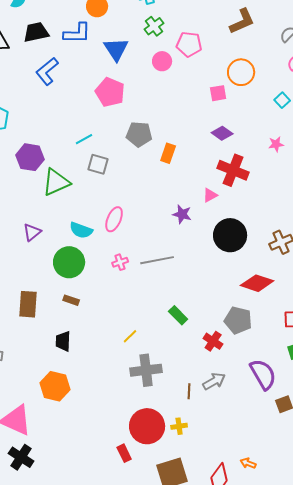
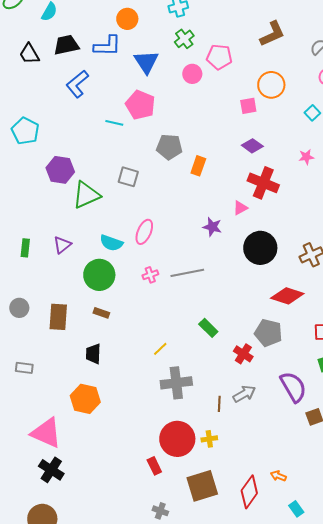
cyan line: (84, 139) -> (114, 123), moved, turned 42

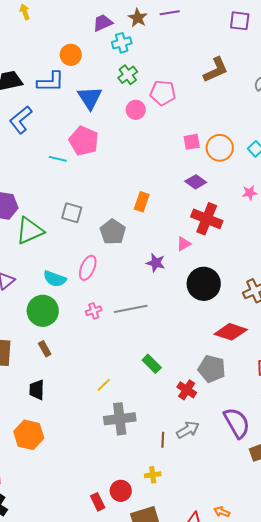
orange circle: (271, 85) -> (220, 148), moved
gray pentagon: (169, 147) -> (113, 232), moved, turned 30
brown rectangle: (101, 313) -> (45, 349), turned 42
red circle: (177, 439) -> (121, 491), moved, size x0.6

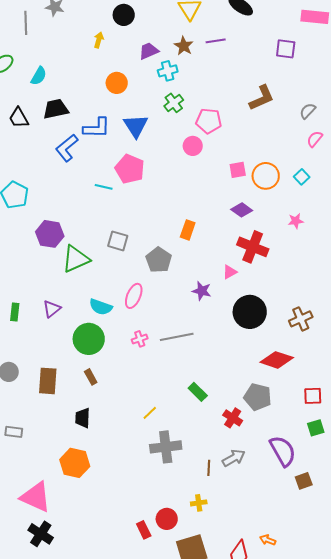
yellow arrow: (25, 12) -> (99, 40), moved, turned 35
blue L-shape: (51, 82) -> (97, 128), moved
pink circle: (136, 110) -> (193, 146), moved

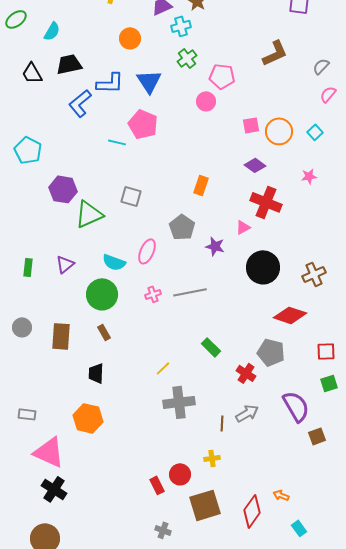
gray pentagon: (159, 260) -> (182, 227), moved
gray rectangle: (14, 432) -> (27, 414), moved

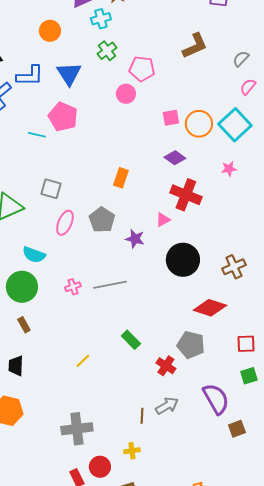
cyan square: (315, 132) -> (235, 125), size x2.0
pink ellipse: (147, 251) -> (65, 223), moved
gray cross: (179, 402) -> (77, 429), moved

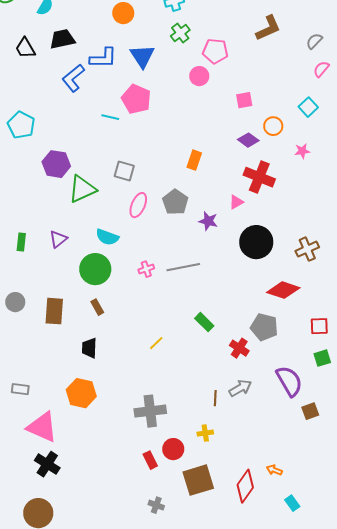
orange circle: (199, 124) -> (273, 126), moved, size x0.7
cyan square: (235, 125) -> (308, 107), size x0.6

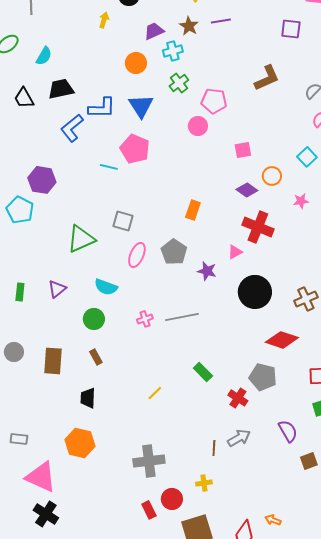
orange circle: (123, 13) -> (136, 63), moved
cyan pentagon: (21, 125) -> (20, 210), moved
purple hexagon: (56, 164) -> (42, 180), moved
green circle: (95, 269) -> (94, 319), size x0.7
purple semicircle: (289, 381) -> (288, 431), size x0.7

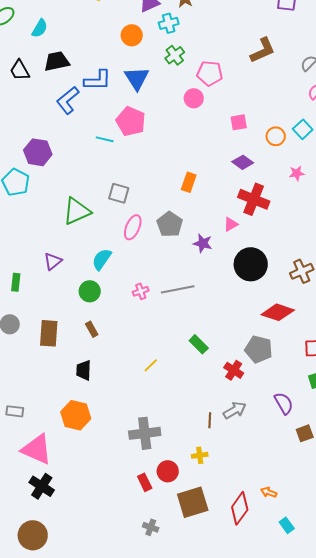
orange circle: (272, 176) -> (276, 136), moved
cyan semicircle: (106, 287) -> (102, 259), turned 105
green rectangle: (20, 292) -> (16, 282), moved

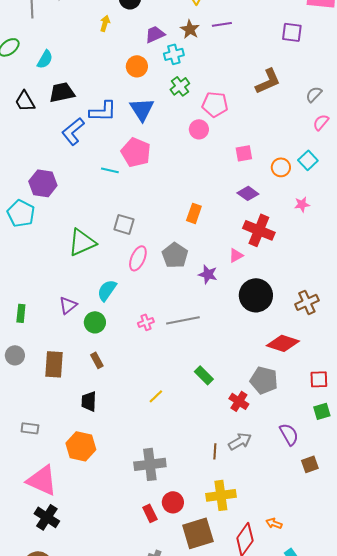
purple triangle: (53, 261) -> (68, 305), moved
gray rectangle: (15, 411) -> (30, 428), moved
yellow cross: (200, 455) -> (221, 495), moved, size x1.8

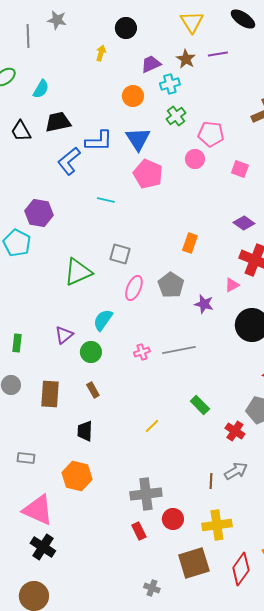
pink pentagon: (136, 152) -> (148, 174), moved
pink square: (244, 153) -> (240, 169), moved, turned 30
red circle: (173, 502) -> (173, 519), moved
red rectangle: (150, 513) -> (139, 531), moved

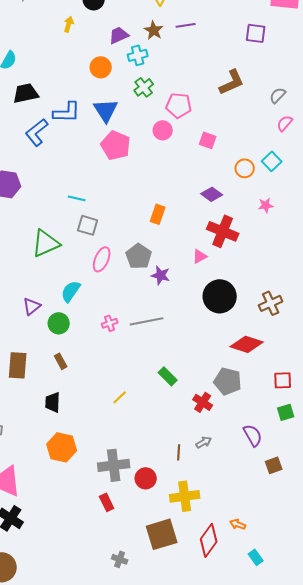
cyan line: (106, 200) -> (77, 198), moved
purple star: (204, 304) -> (161, 275), moved
gray arrow: (236, 471) -> (204, 442), size x0.7
orange hexagon: (77, 476) -> (62, 447), moved
red circle: (173, 519) -> (146, 478), moved

